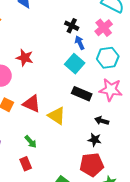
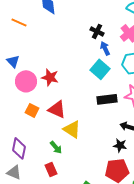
red star: (25, 58) -> (50, 77), moved
black rectangle: (82, 94) -> (107, 99), turned -30
yellow triangle: (57, 116) -> (72, 129), moved

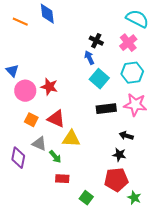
orange line: (19, 22) -> (20, 22), moved
blue arrow: (105, 48) -> (89, 58), moved
yellow triangle: (72, 129) -> (71, 139), turned -30
red rectangle: (51, 169) -> (62, 179), moved, turned -64
gray triangle: (14, 172) -> (39, 144), moved

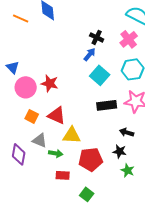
blue arrow: (89, 58) -> (90, 54), turned 64
green arrow: (55, 157) -> (56, 153), turned -40
red pentagon: (116, 180) -> (91, 159), moved
green star: (134, 198) -> (128, 170), moved

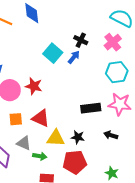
cyan square: (100, 75) -> (53, 53), moved
orange square: (32, 116) -> (16, 119), turned -32
black star: (120, 151) -> (78, 137), moved

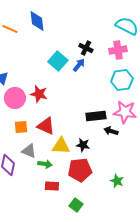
pink cross: (113, 42) -> (118, 50), turned 30
black arrow: (111, 135) -> (111, 131), moved

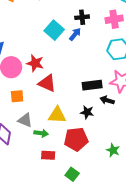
black cross: (86, 48) -> (82, 17), turned -32
red triangle: (46, 126) -> (47, 83), moved
black star: (83, 145) -> (87, 112), moved

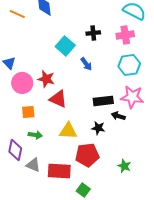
blue arrow: (75, 34) -> (86, 64), moved, turned 104
gray triangle: (25, 120) -> (33, 165), moved
green arrow: (41, 133) -> (35, 135), moved
red rectangle: (48, 155) -> (59, 171), size x1.6

